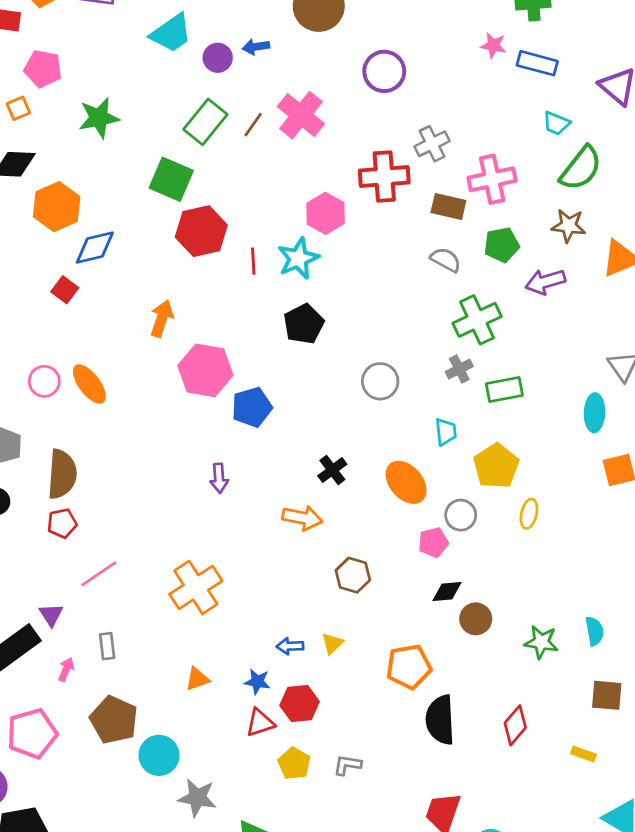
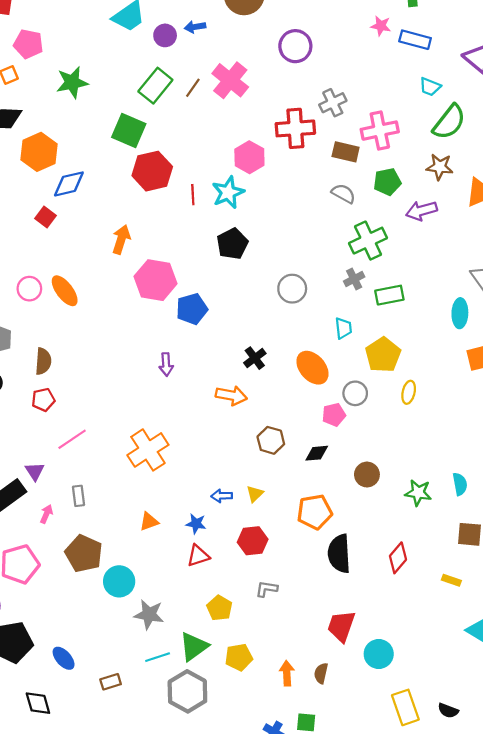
brown semicircle: (62, 474) -> (43, 361), size x0.7
black diamond: (447, 592) -> (317, 453), moved
red hexagon: (300, 703) -> (253, 541), moved
yellow pentagon: (294, 764) -> (220, 608), moved

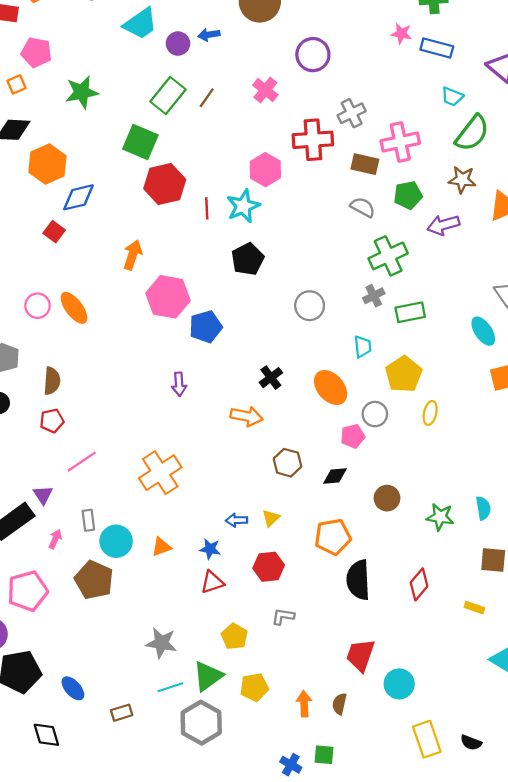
pink cross: (230, 80) -> (265, 90), moved, size x0.7
cyan ellipse: (460, 313) -> (483, 331), turned -36
cyan circle: (119, 581) -> (116, 541), moved

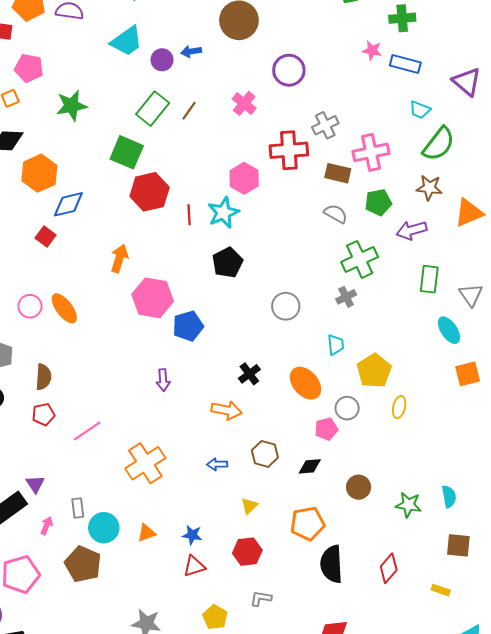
green rectangle: (410, 312) -> (429, 279), moved, turned -72
pink line: (82, 462) -> (87, 431), moved
blue arrow: (237, 520) -> (217, 464), moved

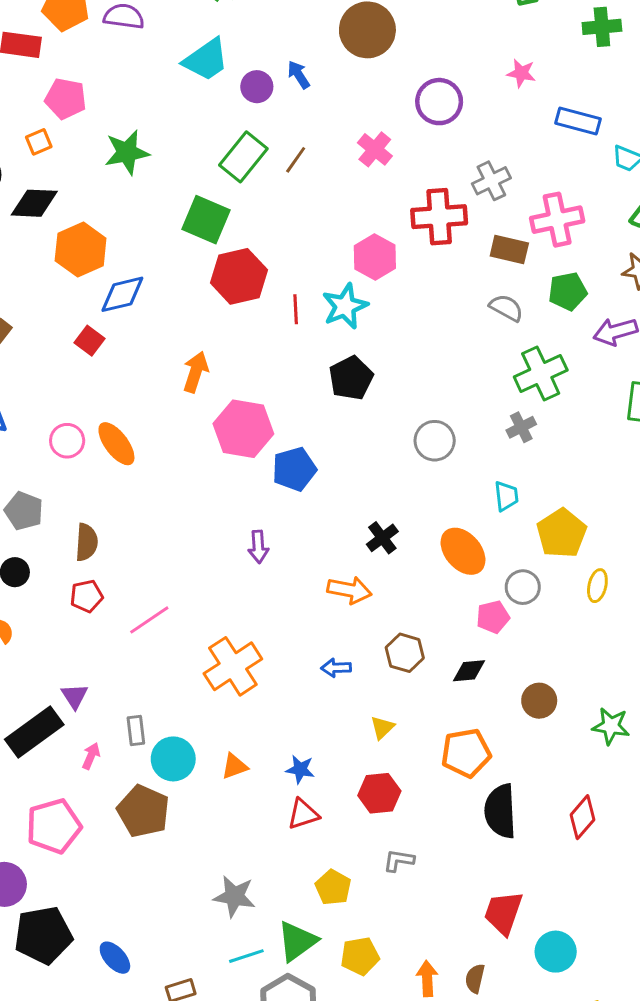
pink star: (372, 50) -> (521, 73), moved
blue arrow: (191, 51) -> (299, 75), turned 66
blue rectangle: (405, 64) -> (578, 121), moved

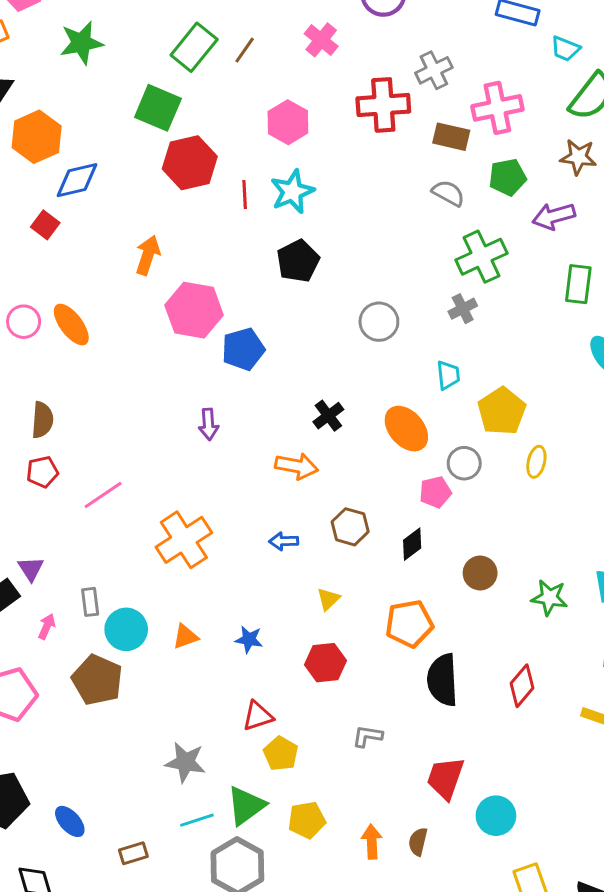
pink hexagon: (375, 257) -> (288, 122), moved
black diamond: (469, 671) -> (412, 544), turned -32
red triangle: (303, 814) -> (258, 716), moved
gray L-shape: (399, 860) -> (367, 736), moved

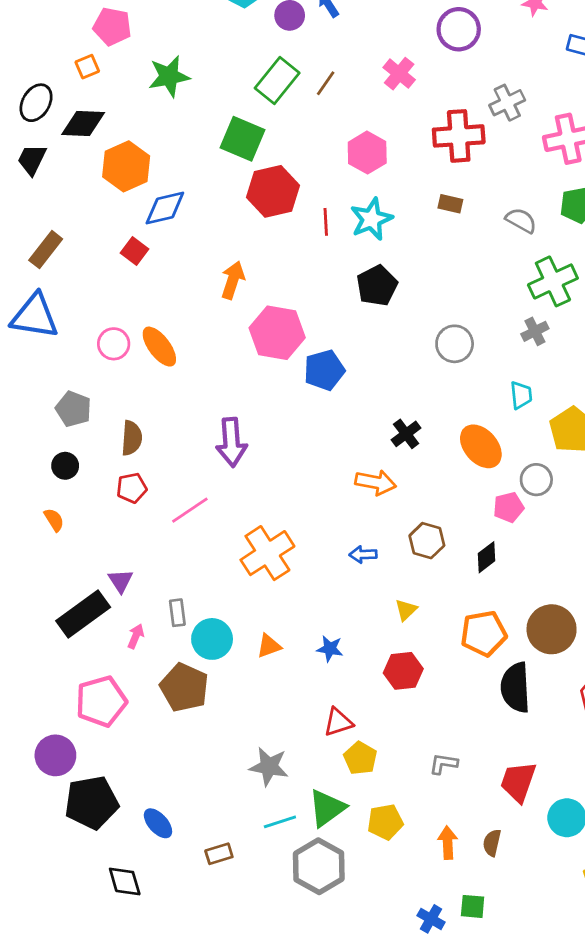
brown rectangle: (451, 137) -> (450, 204), moved, size x0.7
purple arrow: (208, 424) -> (231, 442), moved, size x1.6
brown circle: (480, 573) -> (552, 629), moved, size x1.5
gray L-shape: (367, 736) -> (443, 764), moved

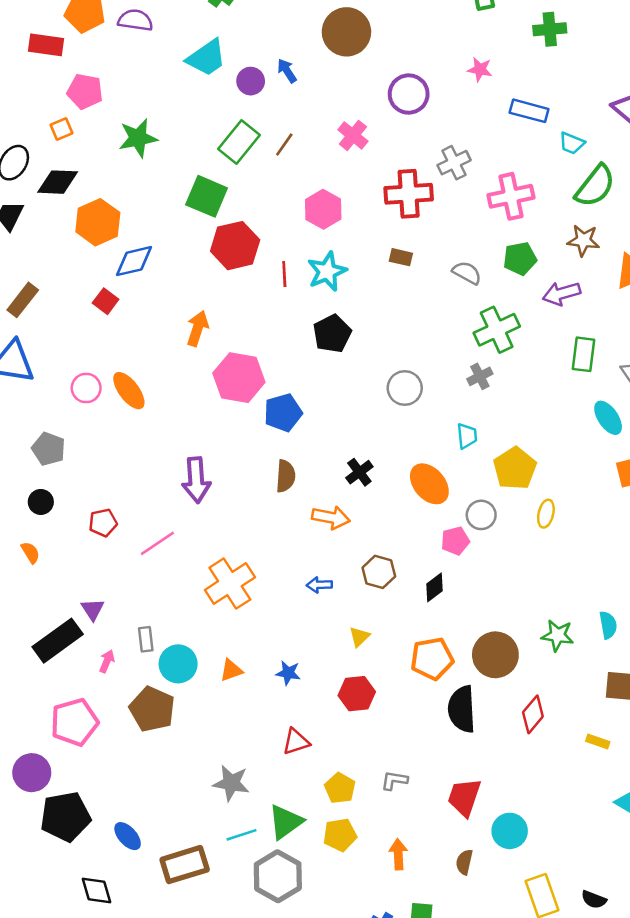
brown semicircle: (132, 438) -> (286, 476), moved
yellow pentagon: (360, 758) -> (340, 788), moved
brown semicircle: (492, 843) -> (464, 862), moved
brown rectangle: (219, 854) -> (185, 865), size x1.8

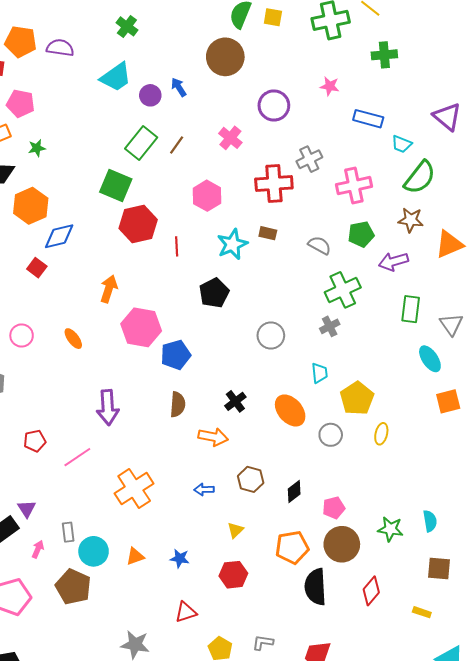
green star: (138, 138) -> (37, 148), moved, size x0.6
cyan star: (327, 271) -> (232, 244), moved
orange ellipse: (129, 391) -> (73, 339), moved, size x0.7
pink pentagon: (455, 541) -> (334, 508), moved

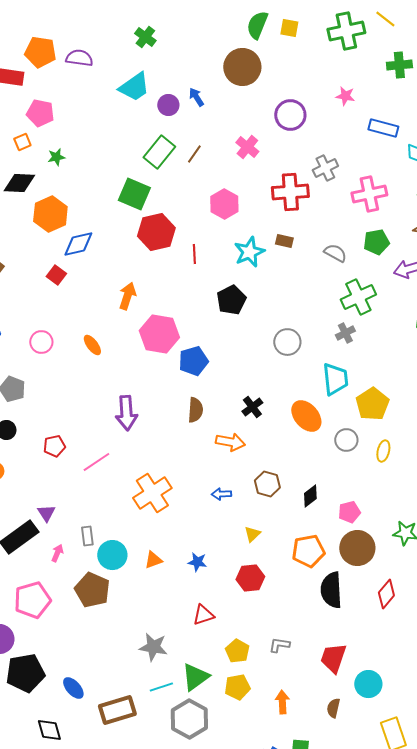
cyan trapezoid: (320, 373) -> (335, 379), size x1.6
yellow ellipse: (381, 434) -> (383, 451), moved

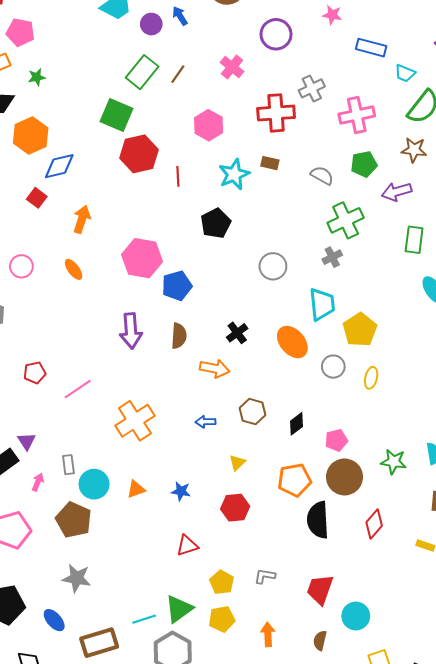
orange arrow: (127, 296) -> (82, 219), moved
purple arrow: (126, 413) -> (131, 331), moved
gray star: (153, 647) -> (77, 578), moved

